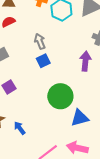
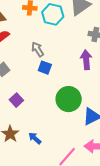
blue square: (43, 61) -> (45, 68), turned -32

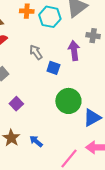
purple arrow: (86, 60) -> (74, 51), moved
blue square: (45, 68) -> (53, 68), moved

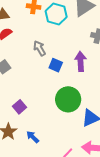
purple arrow: (74, 51) -> (81, 61), moved
purple square: (16, 104) -> (20, 107), moved

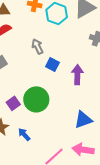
purple arrow: (81, 61) -> (77, 75), moved
green circle: (68, 99) -> (36, 99), moved

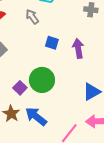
gray arrow: (37, 46) -> (32, 17), moved
blue arrow: (24, 134) -> (36, 116), size x1.6

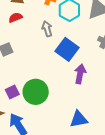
blue square: (52, 43) -> (67, 49), moved, size x1.6

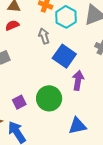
purple square: (12, 92) -> (19, 102), moved
green circle: (36, 92) -> (49, 98), moved

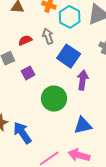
red semicircle: (12, 25) -> (25, 40), moved
purple square: (19, 102) -> (28, 73), moved

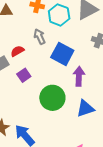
red semicircle: (25, 40) -> (17, 51), moved
blue triangle: (83, 125) -> (85, 108), moved

